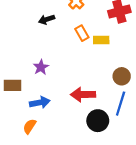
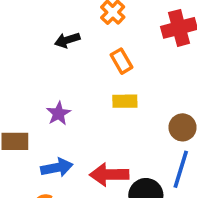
yellow rectangle: (101, 40) -> (125, 101), moved
red arrow: (83, 95) -> (109, 175), moved

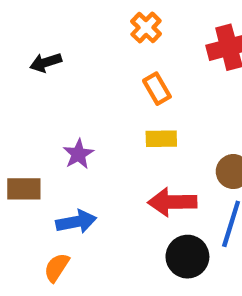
black arrow: (67, 40) -> (46, 62), moved
red arrow: (109, 175) -> (172, 202), moved

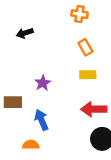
orange cross: (146, 28) -> (79, 14), turned -35
blue arrow: (76, 222) -> (41, 120), turned -102
orange semicircle: (57, 267) -> (31, 145), turned 56

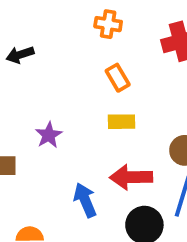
blue arrow: (41, 120) -> (85, 200), moved

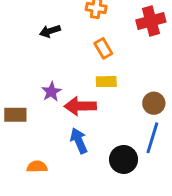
black arrow: (20, 55) -> (50, 31), moved
red arrow: (131, 177) -> (80, 106), moved

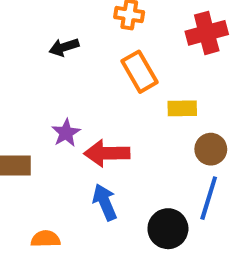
orange rectangle: (103, 48) -> (139, 72), size x1.4
yellow rectangle: (106, 82) -> (182, 108), moved

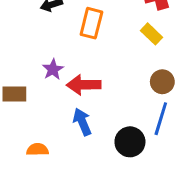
orange rectangle: (139, 72) -> (91, 23), moved, turned 44
yellow rectangle: (182, 108) -> (152, 34), moved, turned 45

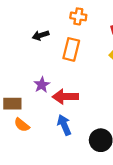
orange semicircle: (37, 150) -> (22, 125), moved, turned -140

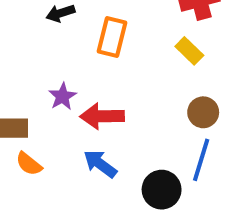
blue arrow: (64, 125) -> (100, 164), turned -30

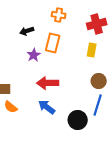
yellow rectangle: (189, 51) -> (92, 50), turned 56
purple star: (62, 96) -> (34, 55), moved

